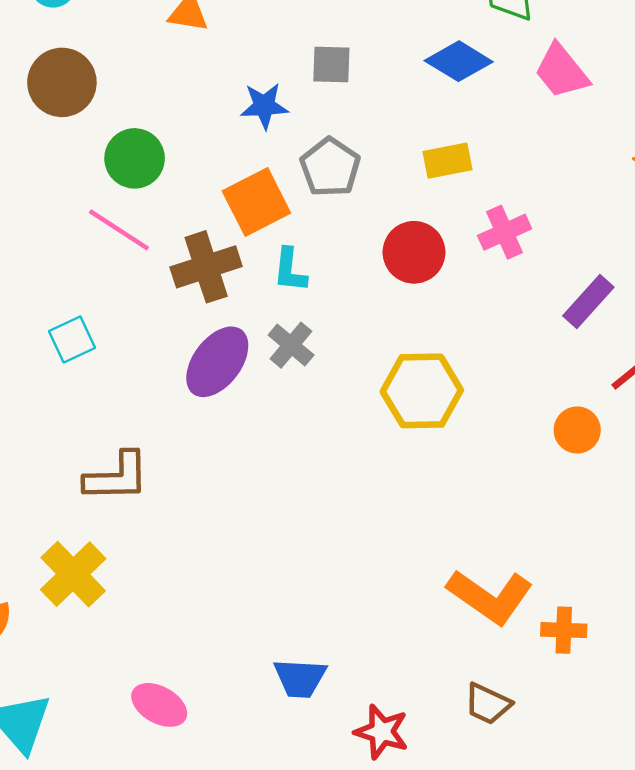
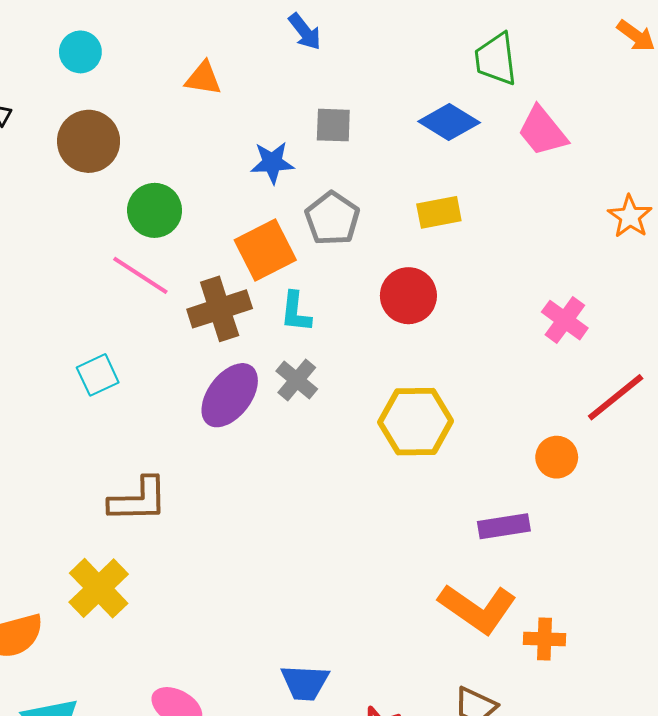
pink cross: (505, 232) -> (565, 320), moved, turned -30
purple rectangle: (588, 301) -> (504, 526), moved, turned 39

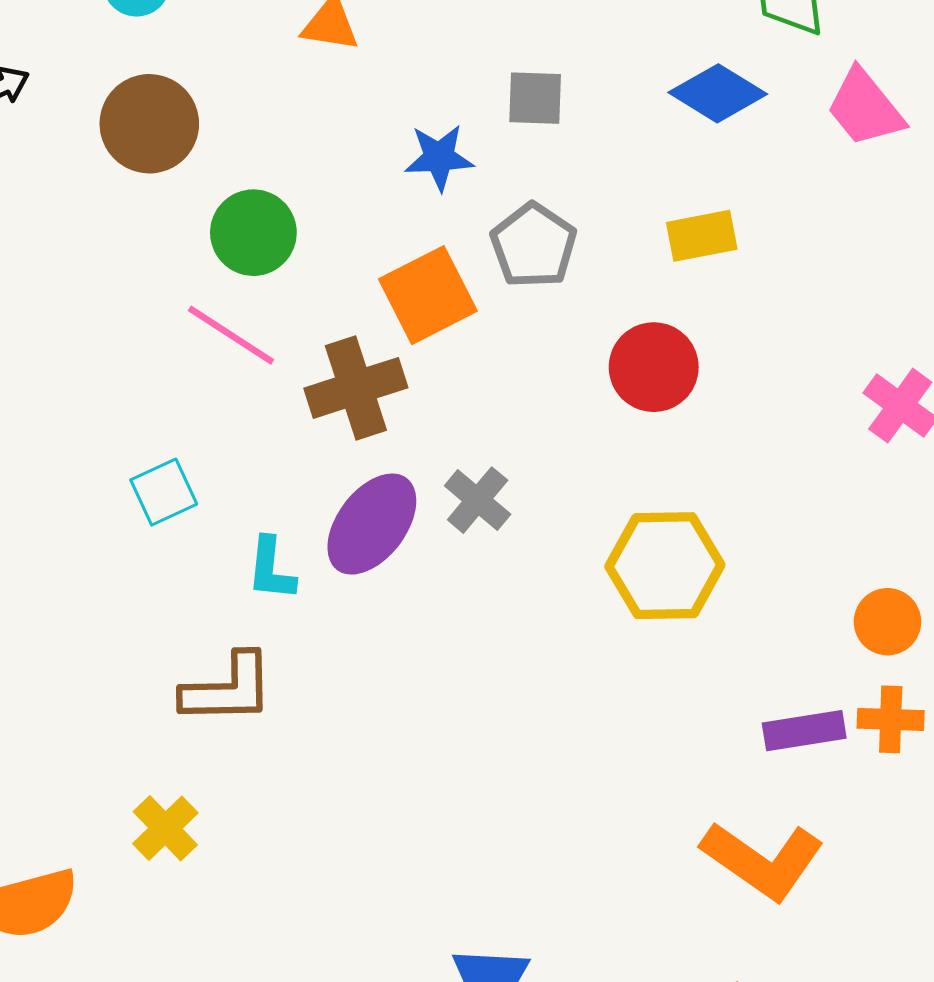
cyan L-shape: (296, 312) -> (271, 569), moved
yellow cross: (99, 588) -> (165, 828), size x0.7
orange cross: (545, 639) -> (891, 719), moved

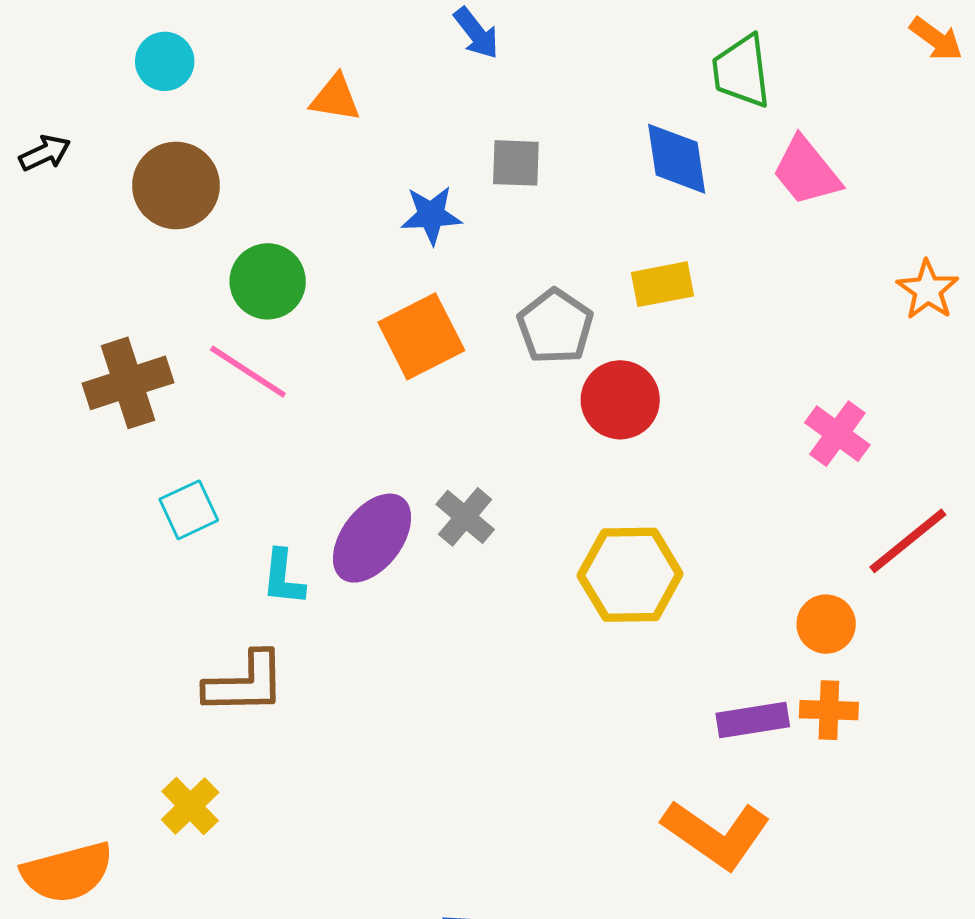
blue diamond: (718, 93) -> (677, 159), turned 50
gray pentagon: (534, 245) -> (555, 327), moved
brown cross: (356, 388) -> (128, 383), moved

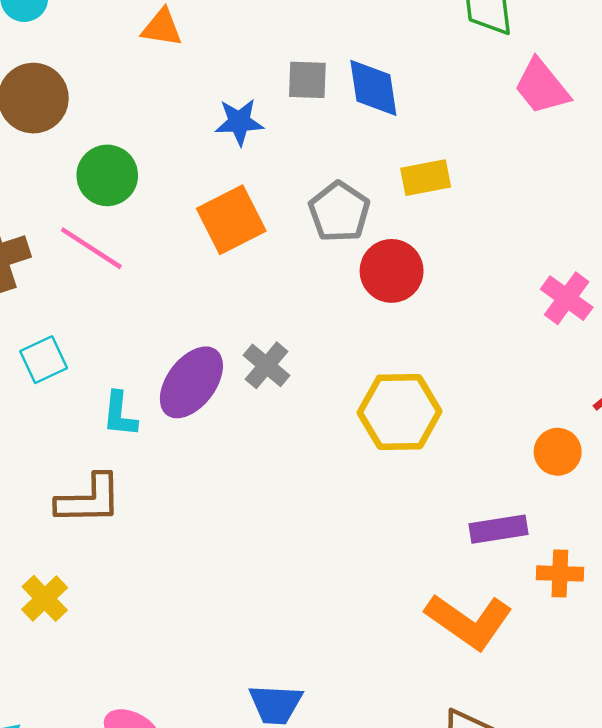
blue diamond: (677, 159) -> (373, 88), moved
orange cross: (829, 710) -> (560, 573), moved

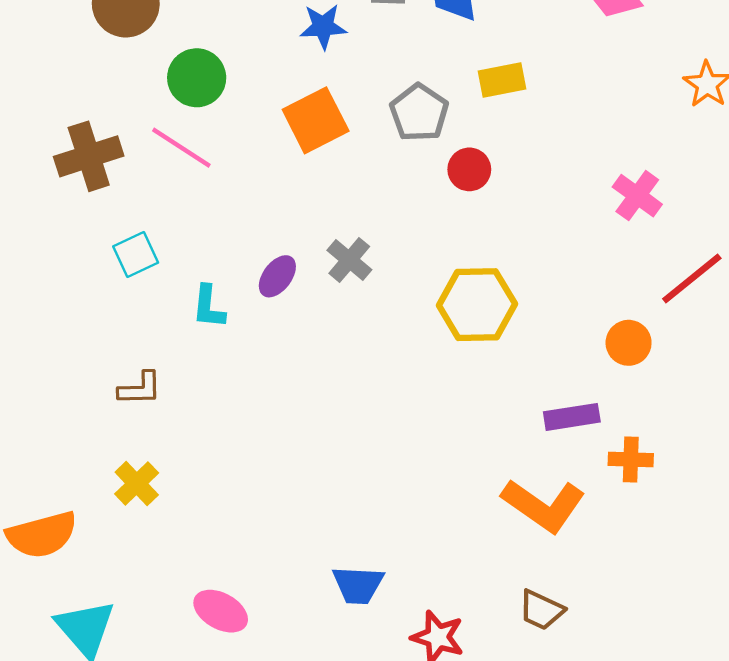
red circle: (392, 271) -> (469, 169), size x0.7
purple ellipse: (191, 382) -> (277, 276), size x0.6
brown L-shape: (89, 500) -> (140, 389), moved, size x0.7

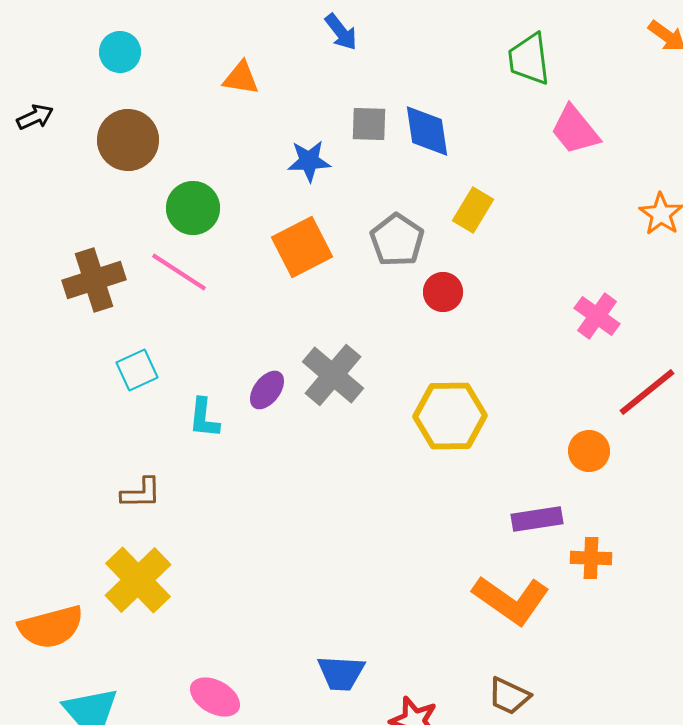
yellow rectangle: (502, 80) -> (473, 210), turned -48
gray cross: (349, 260) -> (333, 375), size x1.5
yellow cross: (137, 483) -> (138, 580), size x1.6

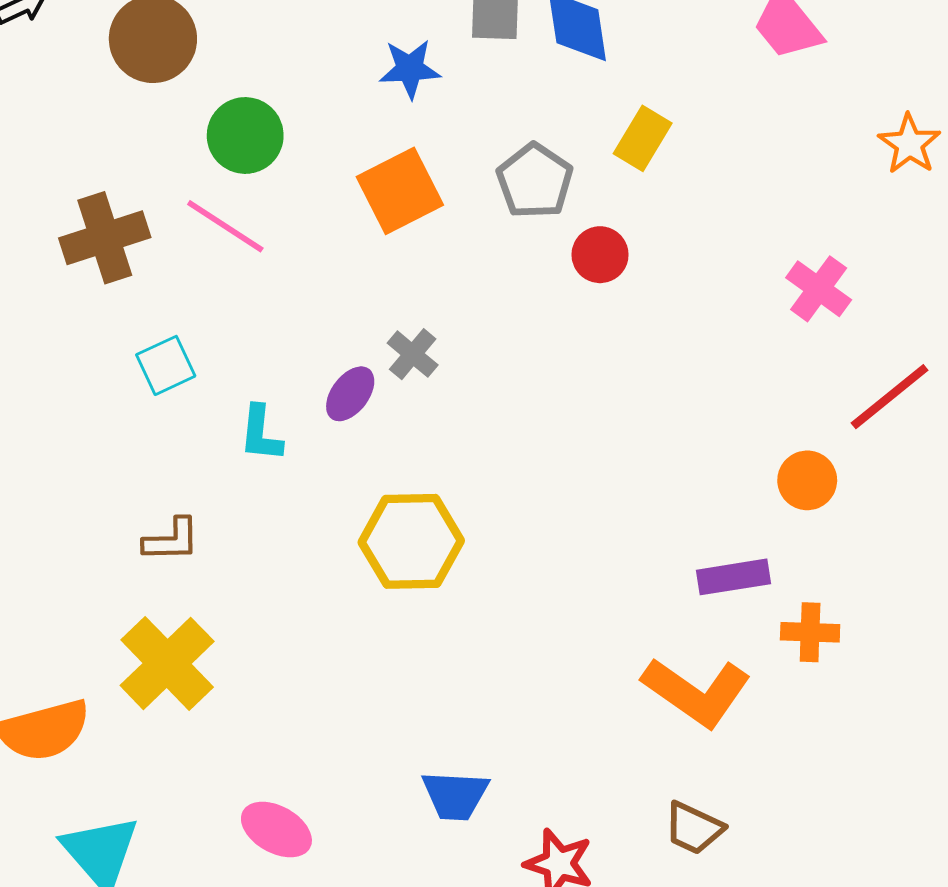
gray cross: (333, 375) -> (413, 354), moved, size x0.6
yellow hexagon: (450, 416) -> (411, 541), moved

